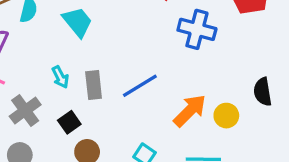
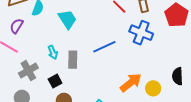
blue line: (140, 86) -> (104, 47), moved

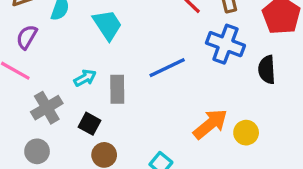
cyan arrow: (53, 52) -> (85, 78), turned -96
black semicircle: (178, 76) -> (267, 70), moved
black square: (55, 81) -> (89, 124), turned -32

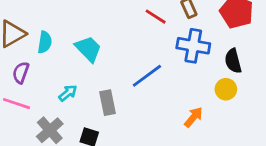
cyan arrow: (85, 78) -> (68, 93), moved
orange arrow: (210, 124) -> (193, 117), size x0.7
yellow circle: (246, 133) -> (226, 89), moved

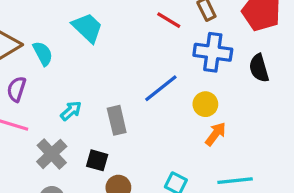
cyan semicircle: (45, 42) -> (43, 53), turned -35
cyan trapezoid: (88, 49) -> (87, 28), moved
yellow circle: (226, 89) -> (205, 104), moved

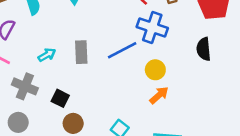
blue cross: (213, 52) -> (152, 27), moved
gray rectangle: (117, 120) -> (81, 52), moved
gray cross: (52, 154) -> (25, 86), turned -35

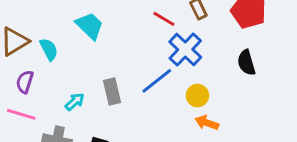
blue cross: (152, 27) -> (185, 49), turned 36
orange arrow: (159, 95) -> (207, 123), turned -108

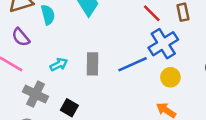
purple semicircle: (25, 82) -> (21, 37), turned -72
yellow circle: (197, 96) -> (170, 77), moved

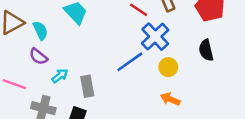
purple semicircle: (21, 37) -> (38, 56), moved
gray rectangle: (93, 64) -> (87, 86), moved

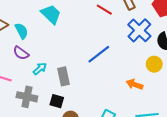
blue cross: (155, 37) -> (139, 30), moved
yellow circle: (168, 67) -> (154, 64), moved

